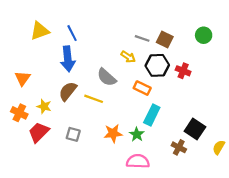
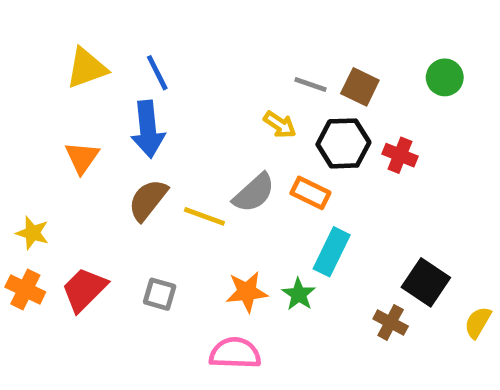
gray semicircle: (107, 77) -> (254, 193), moved, turned -84
orange triangle: (23, 78) -> (82, 158), moved
yellow star: (44, 106) -> (32, 233), moved
orange cross: (19, 113) -> (25, 289), moved
pink semicircle: (138, 161) -> (235, 353), moved

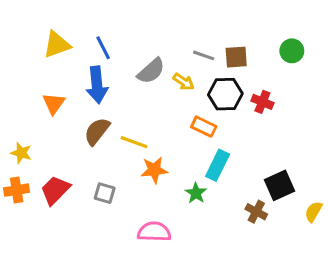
brown square: (360, 87) -> (236, 57), turned -30
gray semicircle: (254, 193) -> (151, 71), moved
black square: (426, 282) -> (279, 185), turned 32
orange cross: (25, 289) -> (17, 190), turned -35
orange star: (247, 292) -> (154, 170), moved

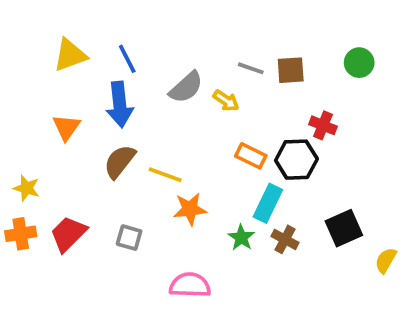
black hexagon: (225, 94) -> (296, 160), moved
brown cross: (256, 212) -> (285, 239), moved

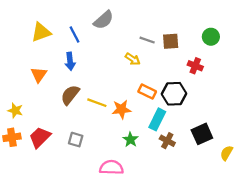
gray semicircle: (186, 87) -> (104, 20), moved
blue arrow: (120, 104) -> (70, 61), size x0.7
red cross: (323, 125) -> (195, 66), moved
orange star: (190, 209) -> (121, 109), moved
green star: (241, 238) -> (130, 140), moved

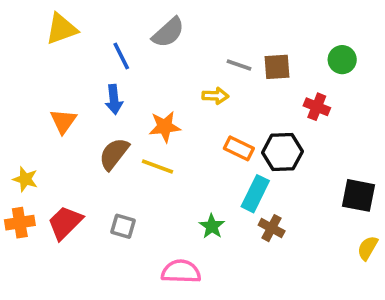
yellow triangle: (41, 32) -> (61, 29), moved
yellow arrow: (133, 59) -> (215, 96), turned -32
orange star: (121, 109) -> (165, 127), moved
black square: (202, 134) -> (358, 195), moved, turned 35

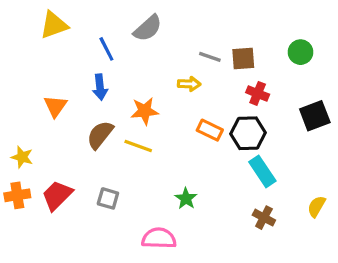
red cross: (317, 107) -> (258, 93), moved
cyan rectangle: (255, 194) -> (262, 171), moved, turned -60
black square: (358, 195) -> (315, 116), moved, turned -32
brown cross: (272, 228) -> (264, 218), moved
yellow semicircle: (368, 248) -> (316, 206), moved

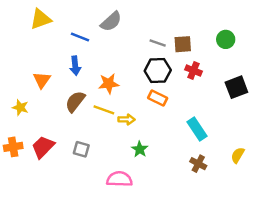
blue line: (106, 49) -> (80, 37), turned -42
yellow arrow: (189, 84) -> (127, 119), moved
black hexagon: (248, 133) -> (158, 70), moved
yellow star: (22, 157) -> (20, 107), moved

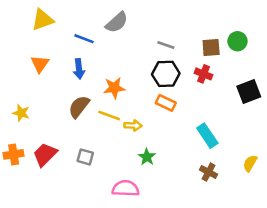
brown square: (183, 44) -> (211, 48), moved
orange triangle: (42, 80) -> (40, 64), moved

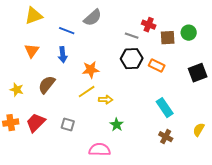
red cross: (204, 74) -> (149, 25), moved
orange rectangle: (166, 103) -> (157, 66), moved
brown semicircle: (79, 107) -> (47, 85), moved
yellow line: (109, 115) -> (87, 92), turned -54

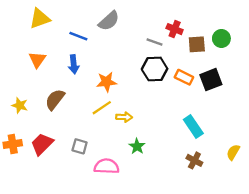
black square: (198, 73) -> (211, 80), moved
pink semicircle: (100, 150) -> (107, 166), moved

